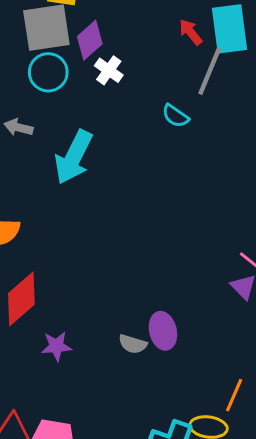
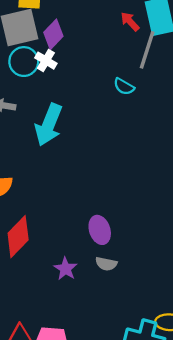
white cross: (109, 70) -> (46, 61), moved
purple ellipse: (163, 331) -> (100, 230), moved
purple star: (56, 346) -> (66, 269), moved, turned -30

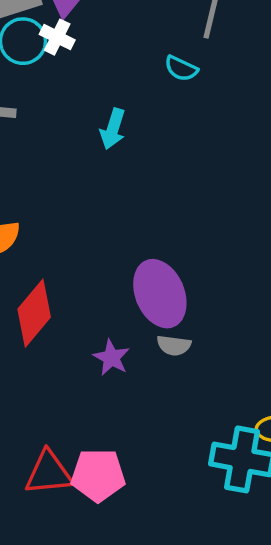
cyan arrow: (49, 125) -> (113, 129), moved, size x0.6
purple ellipse: (100, 230) -> (160, 294), size x1.5

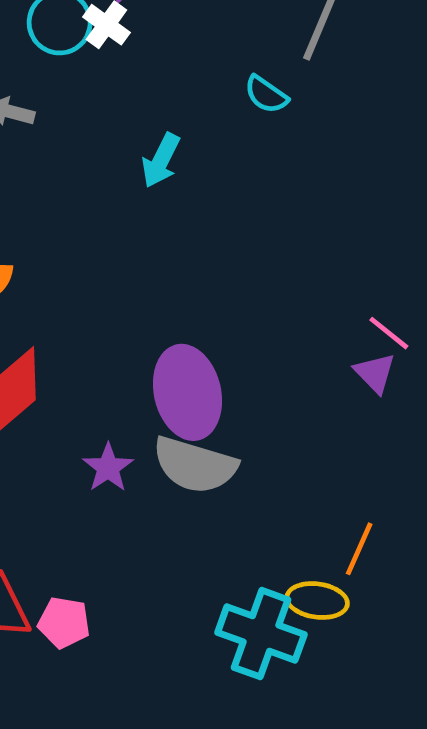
gray semicircle: (174, 345) -> (195, 465), size x1.8
pink pentagon: (98, 475) -> (64, 623), size x0.7

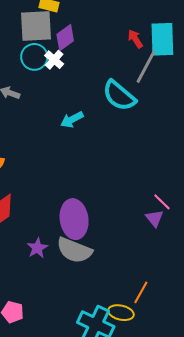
cyan semicircle: (266, 94) -> (119, 96), size x1.8
cyan arrow: (161, 160) -> (72, 120), turned 30

